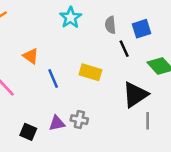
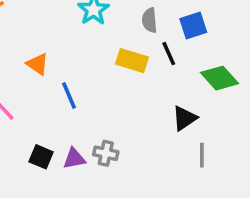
yellow rectangle: (90, 72) -> (132, 61), moved
black triangle: (135, 95) -> (184, 118), size x0.7
black square: (28, 132) -> (41, 157), moved

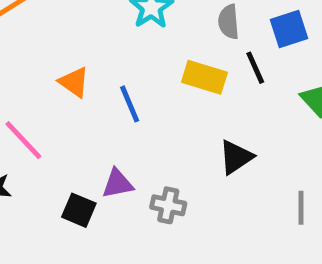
blue line: (69, 96) -> (130, 104), moved
black triangle: (184, 118) -> (236, 157), moved
purple triangle: (74, 159) -> (118, 184), moved

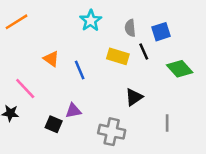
gray cross: (168, 205) -> (112, 132), moved, size x1.5

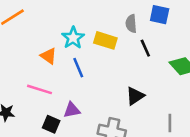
cyan star: (91, 21) -> (73, 38), moved
blue square: (161, 32) -> (160, 15), moved, turned 30
yellow rectangle: (118, 56) -> (105, 40), moved
pink line: (25, 88) -> (40, 89), moved, turned -30

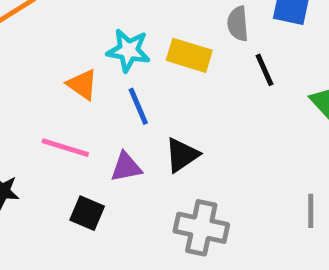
cyan star: (73, 38) -> (128, 50), turned -30
black triangle: (135, 96) -> (182, 155), moved
purple triangle: (72, 110) -> (126, 167), moved

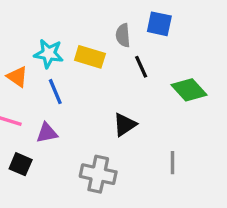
black triangle: (182, 155) -> (125, 125), moved

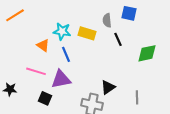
green diamond: (189, 90) -> (147, 53), turned -60
black triangle: (125, 125) -> (108, 87), moved
purple triangle: (47, 133) -> (61, 79), size x1.5

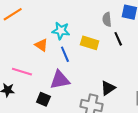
yellow rectangle: (87, 33) -> (90, 43), moved
pink line: (36, 71) -> (22, 72), moved

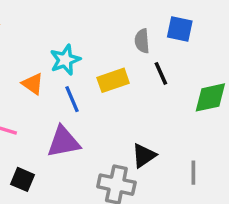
cyan star: (61, 31) -> (65, 60), turned -30
yellow rectangle: (90, 43) -> (113, 80), turned -36
black square: (43, 99) -> (22, 179), moved

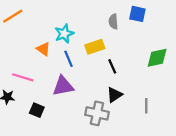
black line: (161, 73) -> (112, 66), moved

